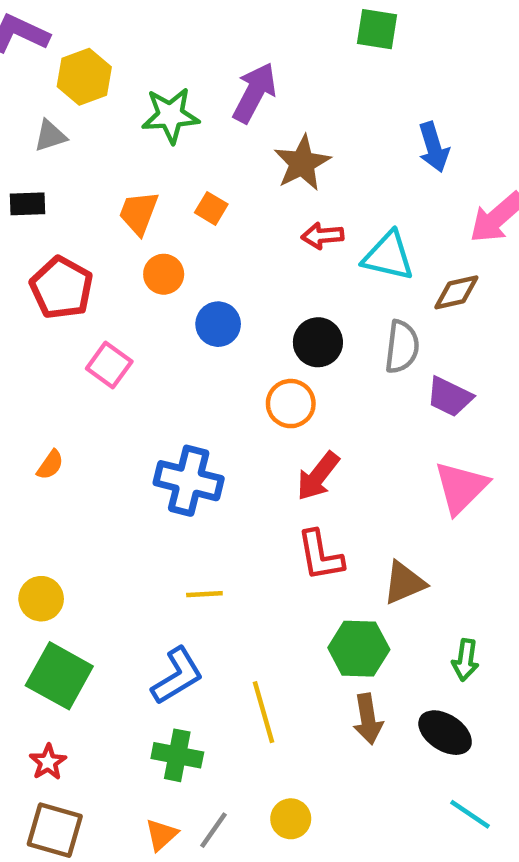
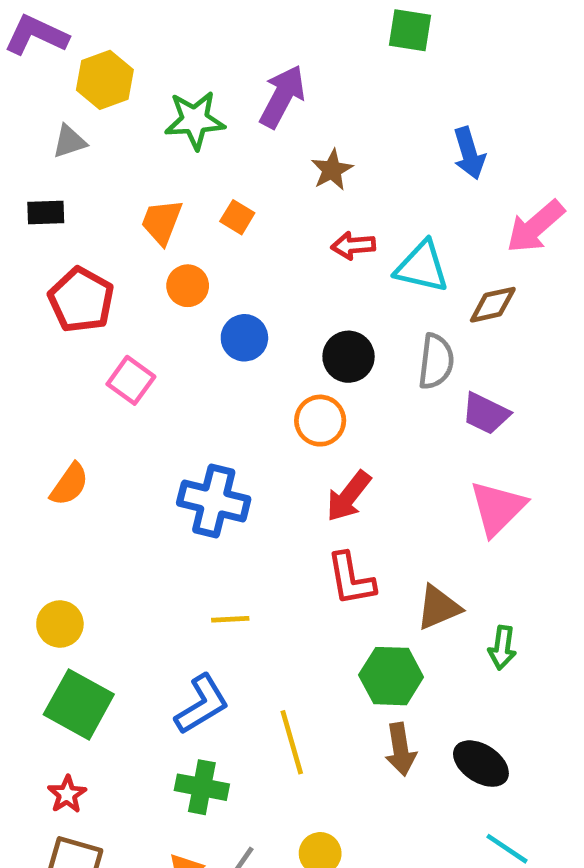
brown star: (302, 163) -> (332, 170), size x0.7
orange semicircle: (50, 465) -> (69, 484), size x1.4
green arrow: (465, 660) -> (502, 648), moved

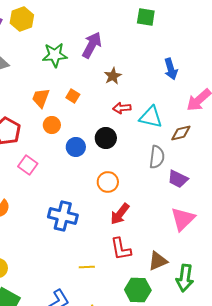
yellow hexagon: (105, 80) -> (22, 19), moved
black circle: (349, 357) -> (106, 138), moved
yellow line: (230, 619) -> (87, 267), moved
green arrow: (502, 648) -> (185, 278), size x1.5

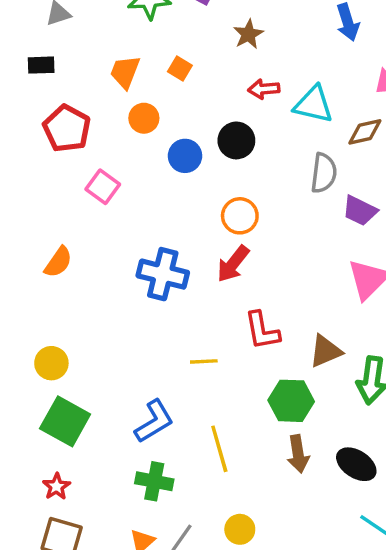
red arrow: (120, 214) -> (233, 264), moved

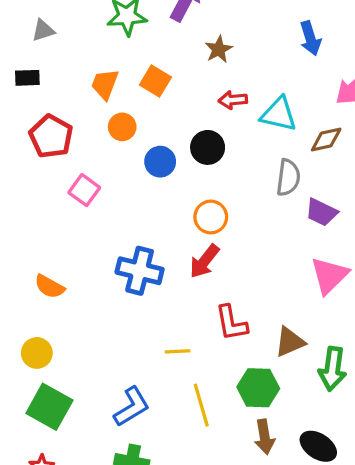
orange square: (180, 69) -> (155, 81), size x1.4
orange semicircle: (58, 262) -> (49, 287), moved, turned 84
yellow line: (219, 449) -> (201, 405), moved

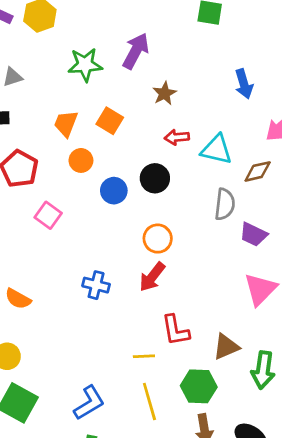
blue cross: (140, 271) -> (96, 285), size x0.7
yellow line: (178, 351) -> (144, 356), moved

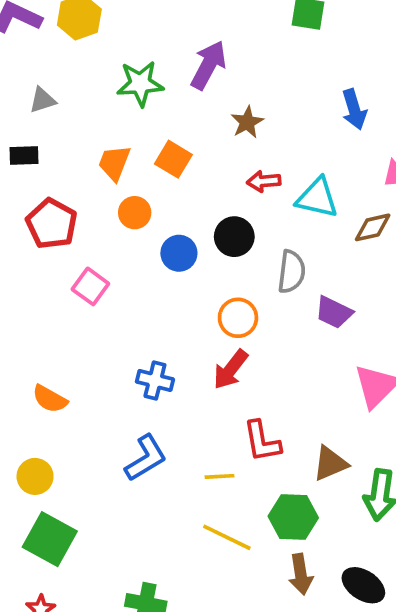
gray semicircle: (225, 204) -> (291, 272), moved
purple trapezoid: (253, 234) -> (334, 312), moved
yellow line: (149, 401) -> (227, 537), turned -48
blue L-shape: (89, 403) -> (146, 458), moved

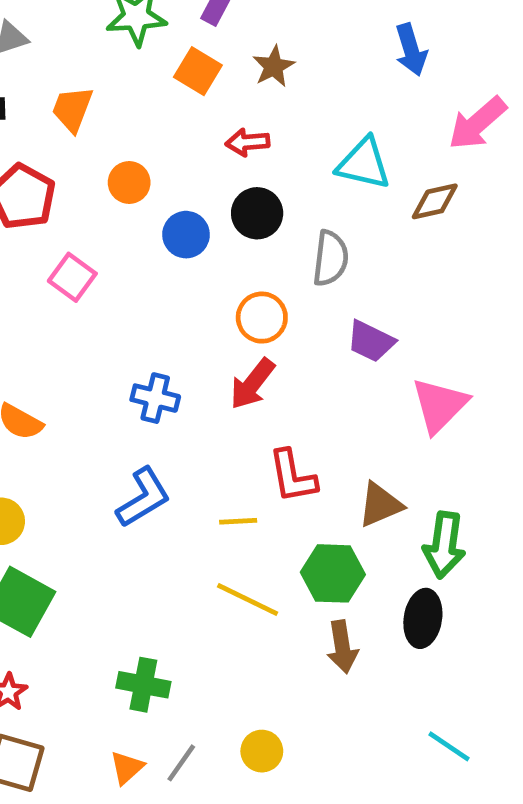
orange square: (173, 159) -> (198, 71), moved
orange trapezoid: (114, 163) -> (72, 109), moved
red arrow: (264, 181) -> (248, 142), moved
purple trapezoid: (334, 312) -> (371, 341), moved
black ellipse: (363, 585) -> (423, 618), moved, turned 66

